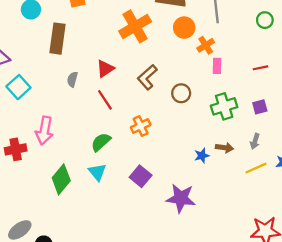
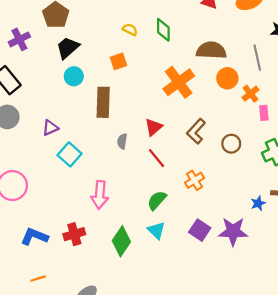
red cross: (16, 149) -> (74, 234), moved
purple star: (181, 198) -> (233, 231), moved

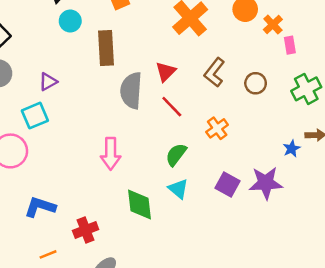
gray semicircle: (122, 141) -> (131, 90), size x2.0
cyan square: (70, 154) -> (35, 116), moved, turned 30
red cross: (74, 234) -> (86, 230), moved
green diamond: (121, 241) -> (140, 204), turned -36

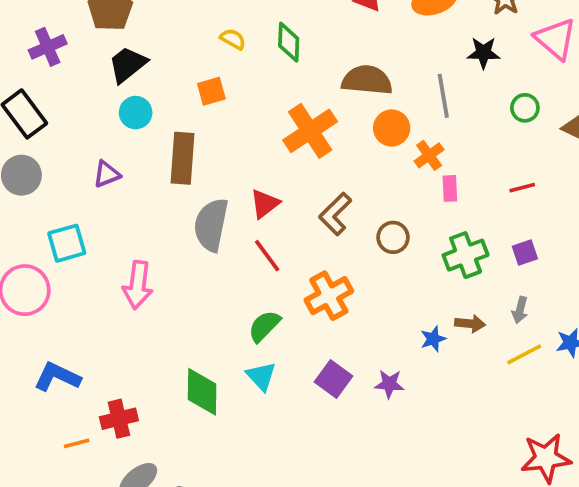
purple triangle: (48, 82) -> (107, 174), moved
orange cross: (217, 128) -> (329, 296), size x1.4
pink arrow: (111, 154) -> (138, 285), moved
purple star: (266, 183) -> (389, 384), size x0.6
orange line: (48, 254) -> (77, 443), moved

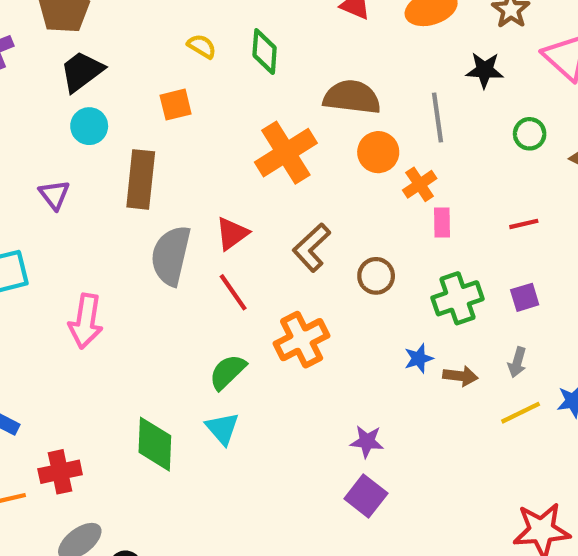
purple triangle: (107, 174) -> (54, 195), turned -48
blue star: (433, 339) -> (419, 358), moved
purple square: (334, 379) -> (366, 496), moved

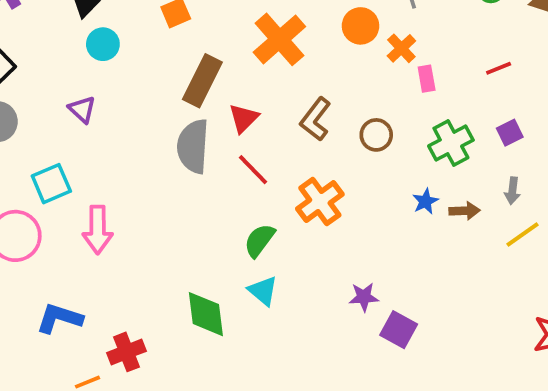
brown rectangle: (141, 179) -> (202, 81), moved, turned 30
pink arrow: (86, 321) -> (98, 230), moved
purple star: (367, 441) -> (364, 297), moved

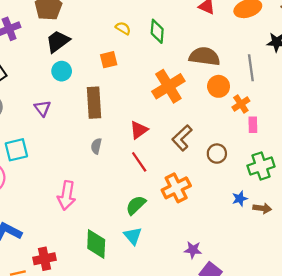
brown rectangle: (202, 81) -> (94, 103), moved, turned -40
gray semicircle: (193, 146) -> (96, 146), moved, size x0.5
pink arrow: (98, 230) -> (67, 195), moved

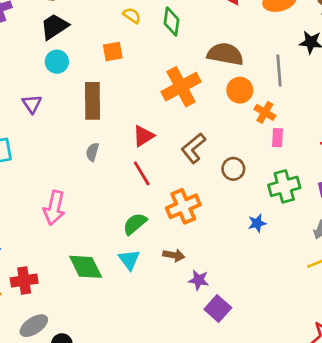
orange cross: (241, 104) -> (265, 112), turned -30
brown arrow: (262, 208) -> (174, 255), moved
green diamond: (96, 244) -> (86, 267), turned -32

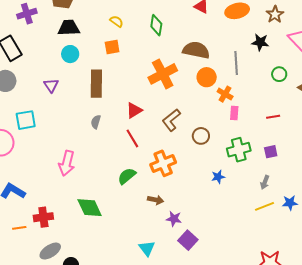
yellow semicircle: (132, 15) -> (117, 21), moved
black trapezoid: (54, 27) -> (69, 28), turned 30
cyan triangle: (129, 260) -> (147, 248), moved

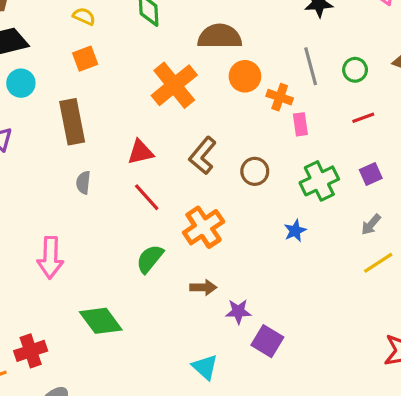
gray line: (236, 63) -> (311, 66), moved
green circle: (279, 74) -> (355, 70), moved
red triangle: (134, 110) -> (140, 152), turned 30
gray arrow: (265, 182) -> (371, 224), turned 32

